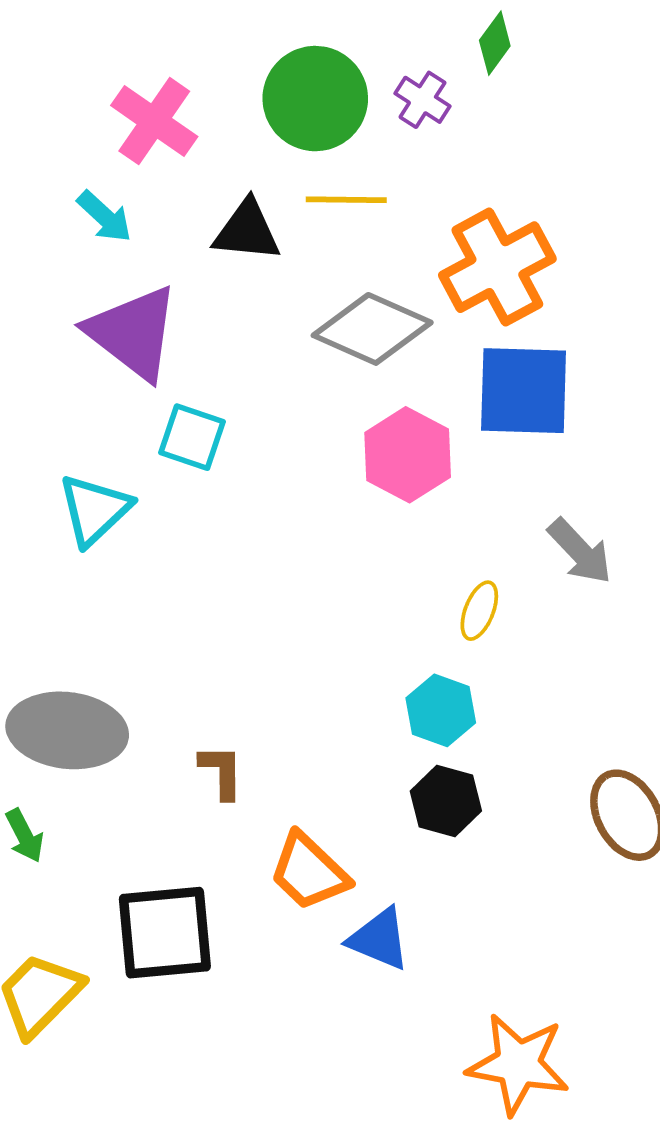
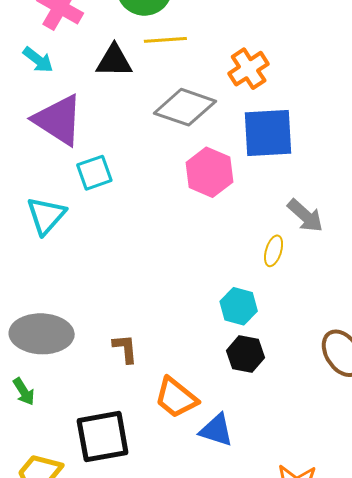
orange cross: (497, 267) -> (249, 69), size x0.7
cyan square: (192, 437) -> (94, 173), turned -33
yellow ellipse: (479, 611) -> (274, 251), moved

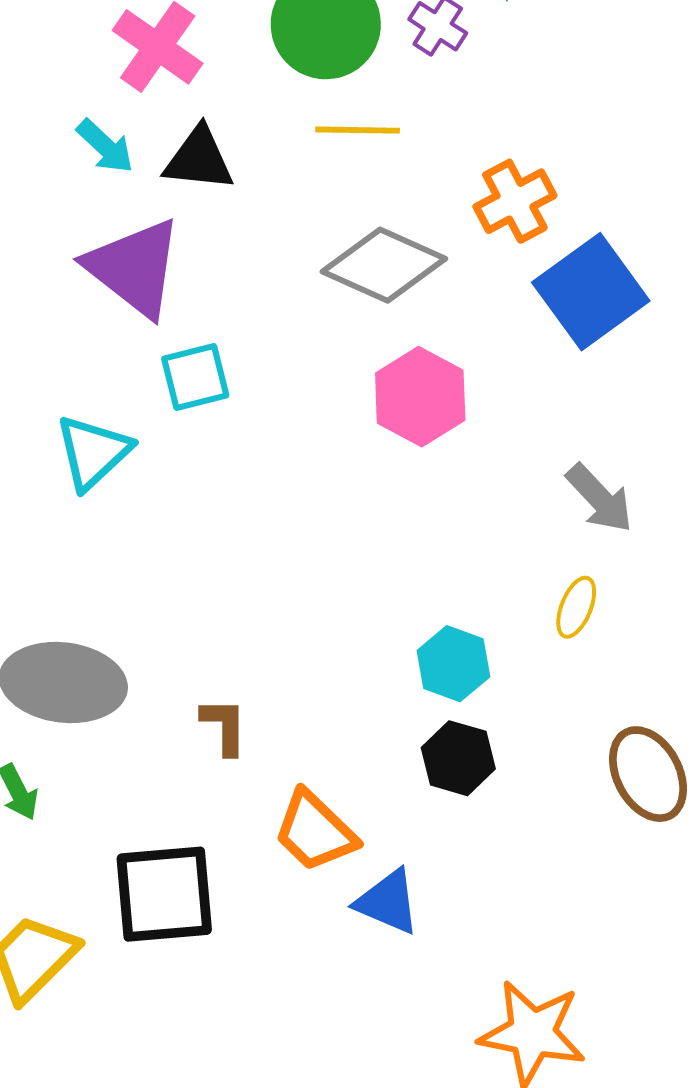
black triangle: (114, 61) -> (199, 159), moved
blue square: (268, 133) -> (591, 292), moved, turned -38
yellow ellipse: (274, 251) -> (576, 607), moved

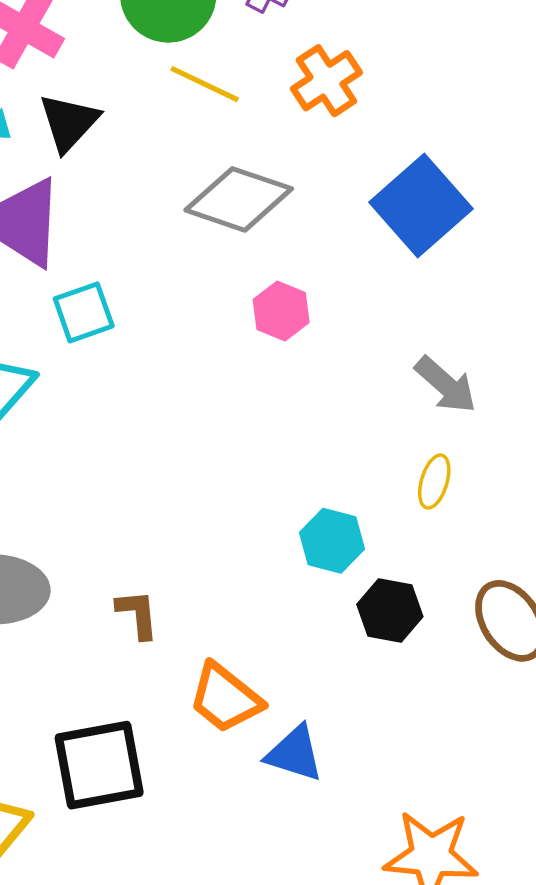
yellow line: (358, 130) -> (205, 84), turned 30
black triangle: (199, 159) -> (69, 122), turned -48
orange cross: (515, 201) -> (326, 81), moved
pink hexagon: (420, 397) -> (281, 311), size x0.7
black hexagon: (458, 758) -> (390, 610), moved

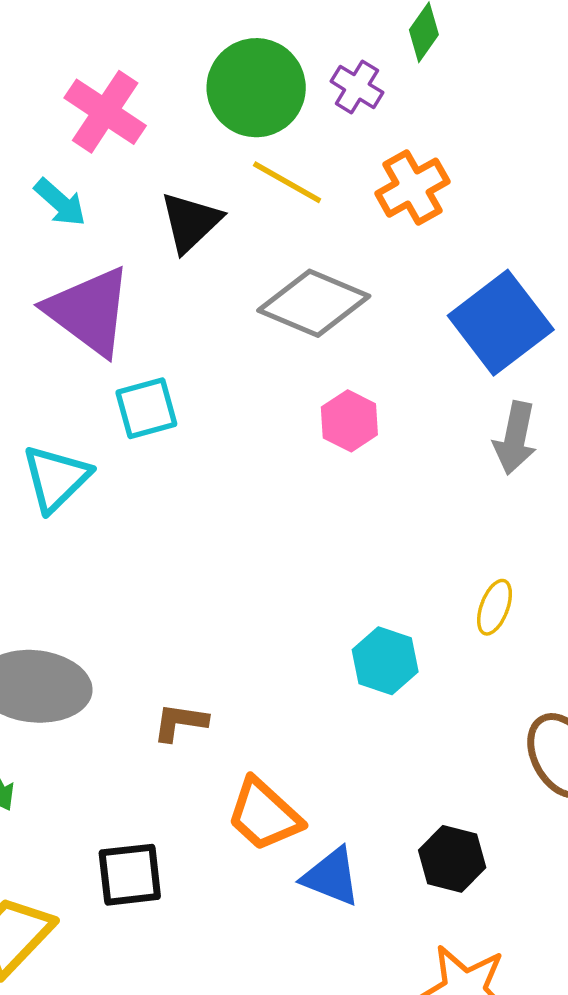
black triangle: (69, 122) -> (190, 222), moved
gray arrow: (446, 385) -> (515, 438), moved, turned 56
black hexagon: (390, 610) -> (452, 859), moved
brown L-shape: (138, 614) -> (180, 722), turned -80
black square: (99, 765) -> (130, 875), size x0.7

